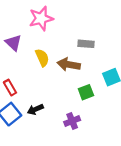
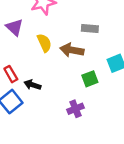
black arrow: (35, 109) -> (32, 85), moved, turned 42

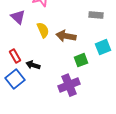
gray rectangle: (90, 29) -> (96, 15), moved
purple cross: (75, 109) -> (69, 85), size x1.5

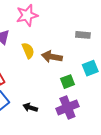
black arrow: (33, 65) -> (30, 107), moved
purple cross: (69, 85) -> (67, 107), moved

